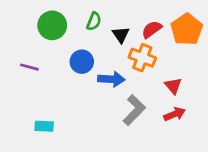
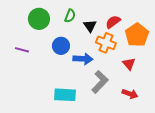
orange pentagon: (187, 29) -> (137, 35), moved
red arrow: (175, 114) -> (130, 94), moved, turned 42
cyan rectangle: (44, 126) -> (65, 95), moved, size x1.5

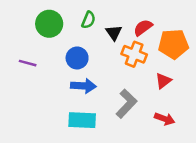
orange pentagon: (137, 35) -> (173, 44), turned 30
blue arrow: (83, 59) -> (83, 86), moved
red triangle: (129, 64) -> (163, 81), turned 32

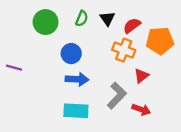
black triangle: (114, 33) -> (107, 19), moved
purple line: (28, 63) -> (14, 68), moved
red triangle: (163, 81) -> (141, 76), moved
red arrow: (165, 119) -> (141, 110), moved

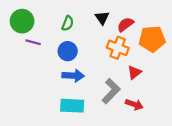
green semicircle: (82, 19) -> (68, 23), moved
green circle: (46, 22) -> (22, 21), moved
purple line: (14, 68) -> (33, 42), moved

